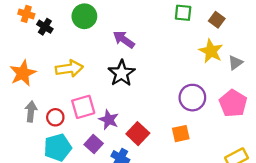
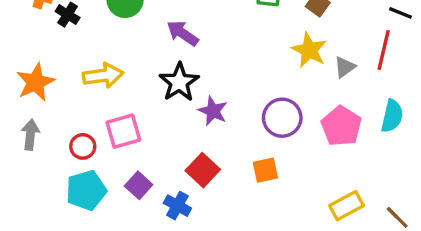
gray arrow: (31, 111) -> (30, 135), moved
purple star: (109, 120) -> (213, 111), moved

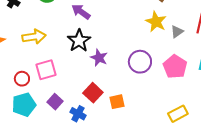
orange square: (265, 170) -> (117, 102), moved

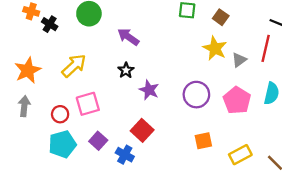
yellow arrow: (34, 37) -> (74, 66), turned -35
black star: (79, 41) -> (126, 70), size x0.6
orange square: (117, 102) -> (203, 141), moved

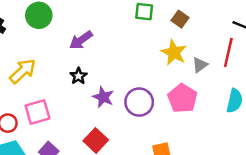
purple arrow: (128, 37) -> (81, 40), turned -70
purple circle: (196, 95) -> (139, 102), moved
pink pentagon: (237, 100) -> (182, 98), moved

